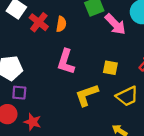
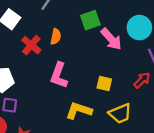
red cross: (39, 22) -> (31, 45), moved
yellow L-shape: (87, 95) -> (79, 110), turned 35

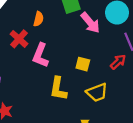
red cross: (31, 45) -> (19, 39), moved
yellow L-shape: (79, 110) -> (58, 89), turned -100

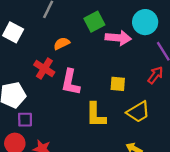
orange semicircle: (38, 19) -> (62, 43), turned -120
pink arrow: (90, 23) -> (118, 38), turned -35

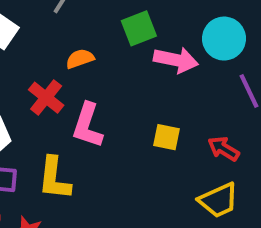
red arrow: (155, 75) -> (223, 149), moved, turned -102
yellow trapezoid: (138, 112) -> (218, 200), moved
yellow L-shape: (96, 115) -> (54, 178), moved

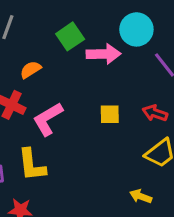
pink L-shape: (87, 126) -> (48, 119), turned 54

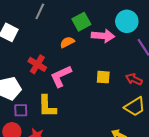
orange semicircle: (31, 70) -> (67, 42), moved

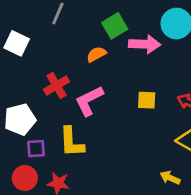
red cross: (37, 64) -> (57, 85), turned 30

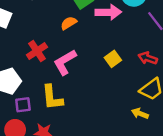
yellow square: (147, 100) -> (113, 59), turned -35
yellow arrow: (170, 178) -> (140, 113), moved

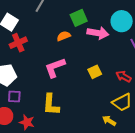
red cross: (37, 51) -> (18, 43), moved
yellow L-shape: (52, 98) -> (51, 105), moved

